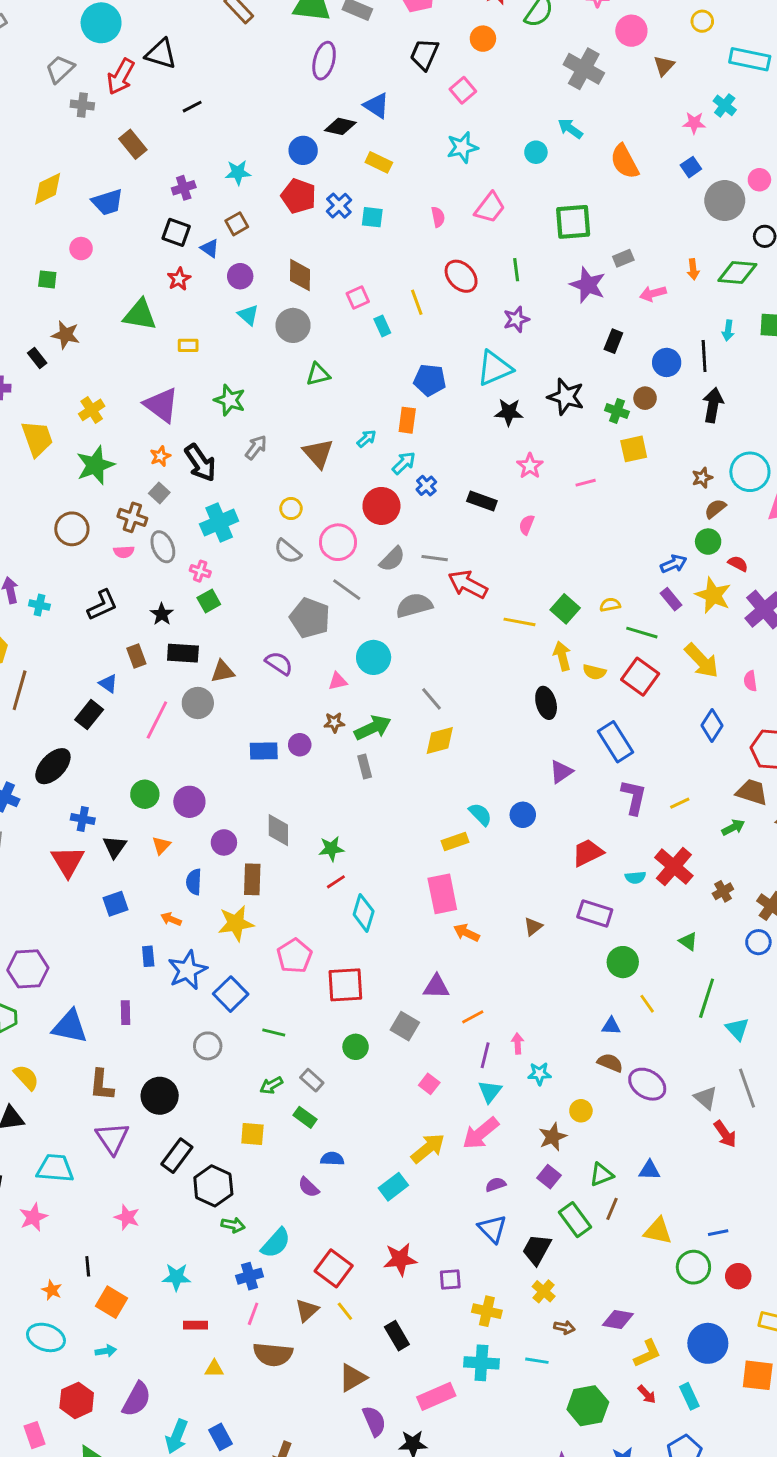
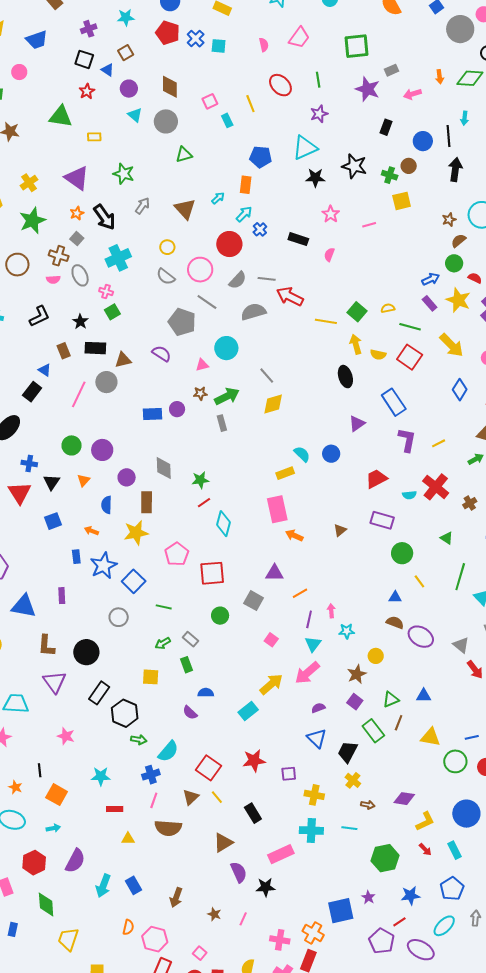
green rectangle: (305, 1117) -> (186, 665), turned 35

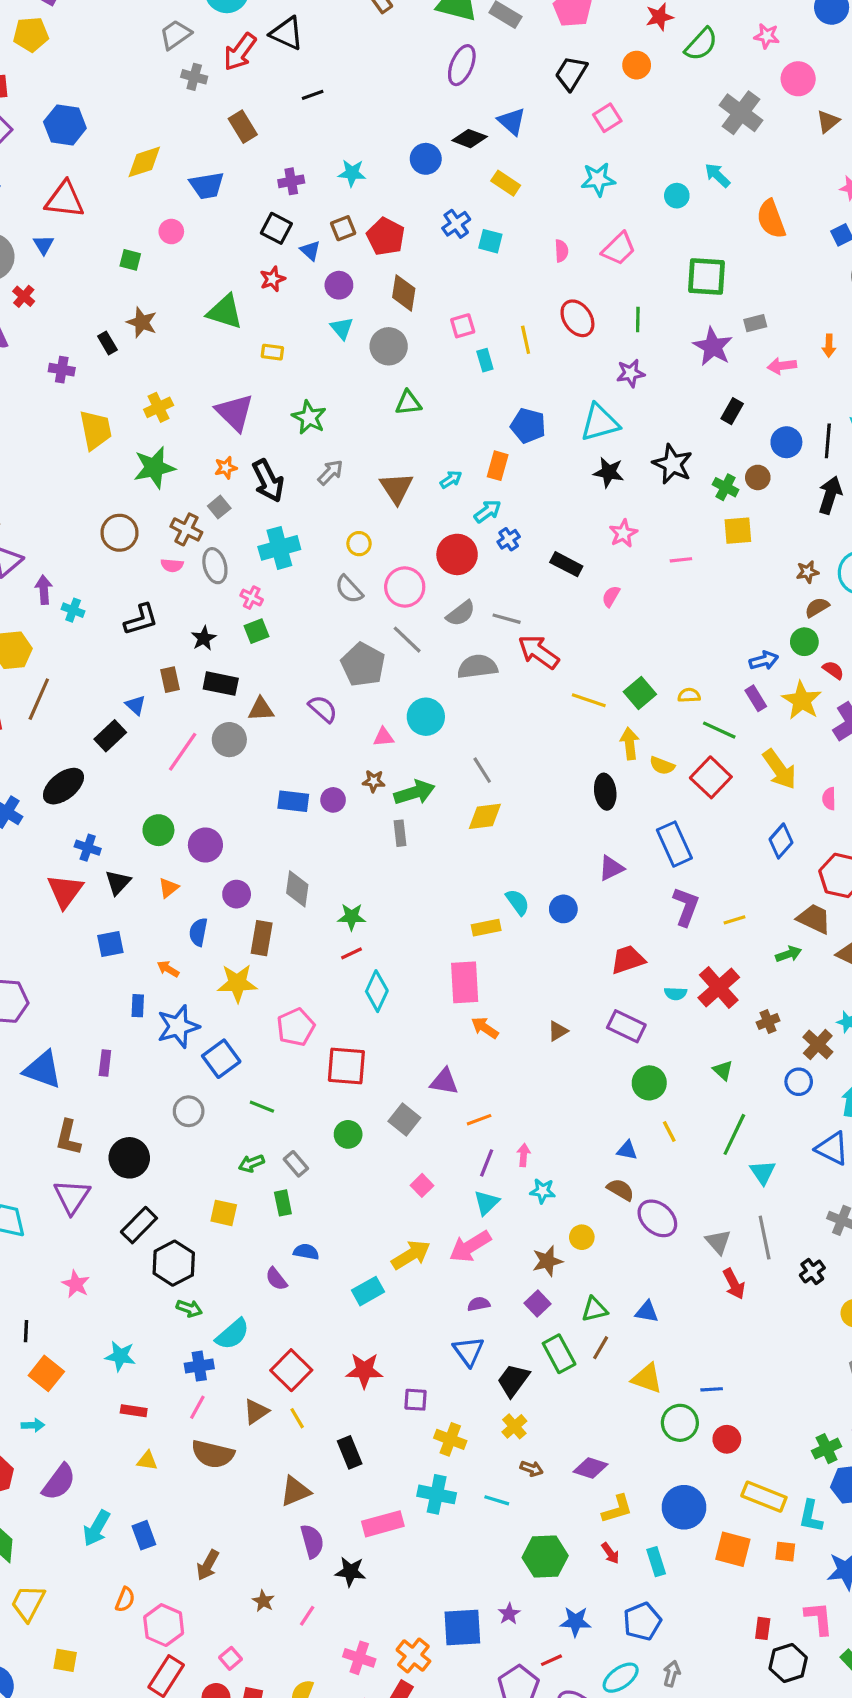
red pentagon: (168, 33) -> (386, 236), moved

